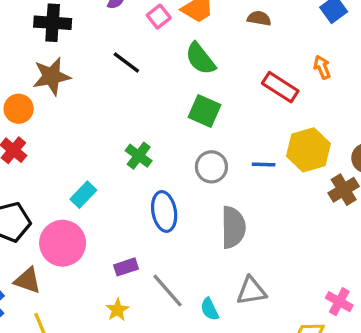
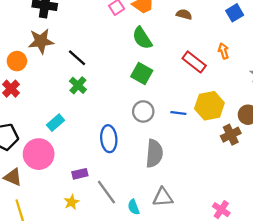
black line: (126, 62) -> (77, 58), moved
green cross: (139, 156) -> (78, 85), moved

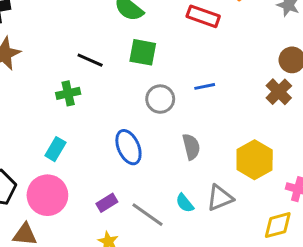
black line: (77, 58) -> (90, 60), moved
green cross: (78, 85) -> (68, 93), turned -36
yellow hexagon: (209, 106) -> (255, 160), moved
gray semicircle: (154, 153) -> (191, 147), size x0.7
cyan semicircle: (134, 207) -> (185, 203), moved

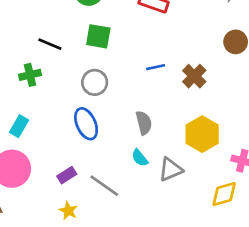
brown cross: (279, 92) -> (194, 76), moved
gray circle: (160, 99) -> (95, 82), moved
cyan semicircle: (185, 203) -> (140, 158), moved

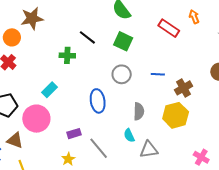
gray circle: (95, 82) -> (122, 74), moved
yellow hexagon: (202, 134) -> (176, 115), moved

